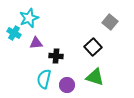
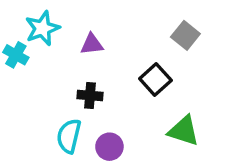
purple triangle: (36, 43) -> (92, 44), moved
green triangle: (95, 77) -> (184, 131), moved

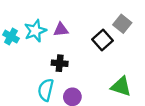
cyan star: (42, 28) -> (35, 31), moved
black square: (155, 80) -> (103, 40), moved

